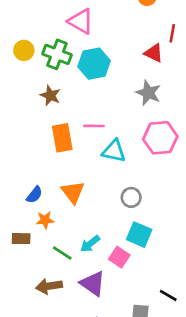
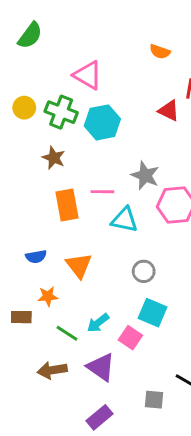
gray star: (148, 93) -> (145, 175), moved
blue semicircle: (34, 195) -> (36, 257), moved, turned 42

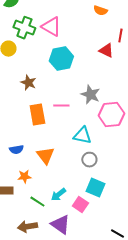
green cross: (61, 112) -> (24, 28), moved
cyan triangle: (125, 220) -> (82, 136), moved

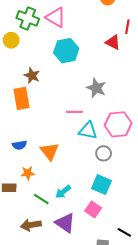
pink line: (61, 106) -> (74, 112), moved
orange rectangle: (37, 115) -> (22, 98), moved
pink hexagon: (111, 115) -> (118, 124), moved
gray circle: (89, 160) -> (104, 153), moved
pink square: (80, 205) -> (93, 209), moved

